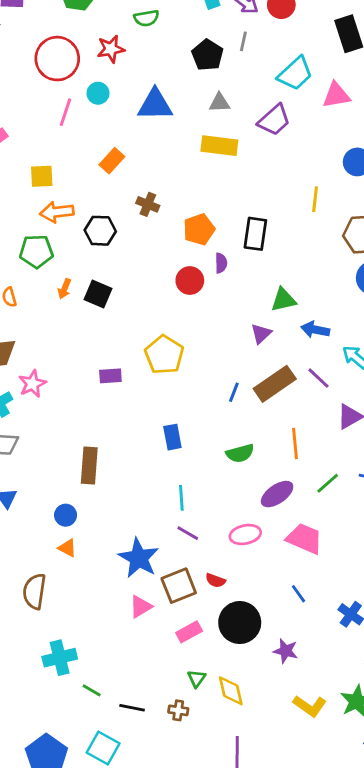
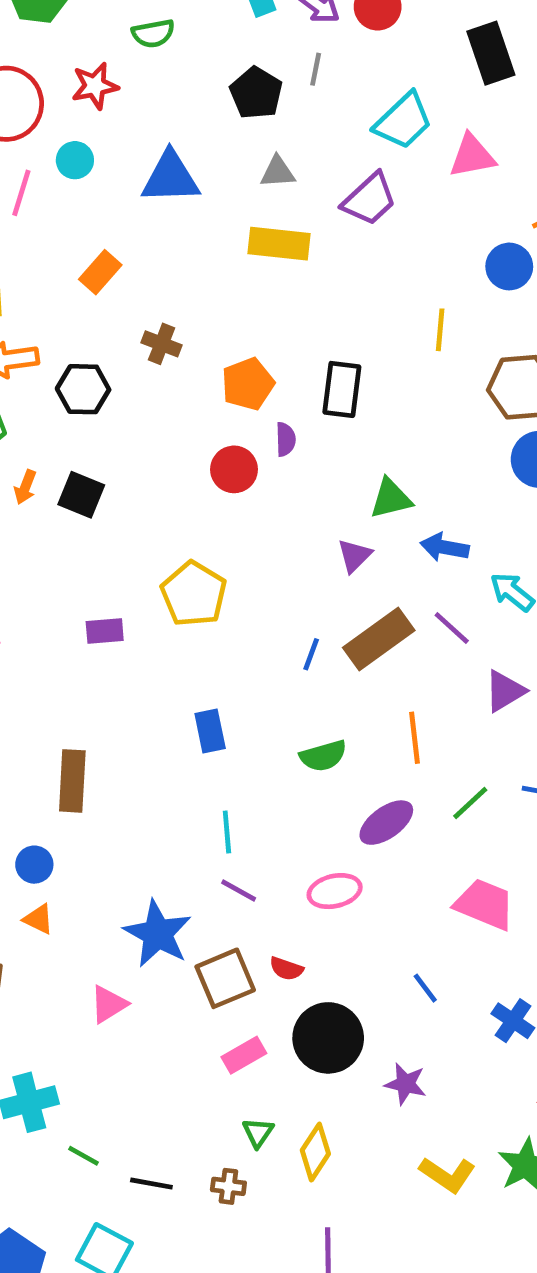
pink trapezoid: (304, 539) -> (485, 904), moved
pink triangle: (141, 607) -> (109, 1004), moved
yellow diamond: (231, 691) -> (315, 1152), turned 48

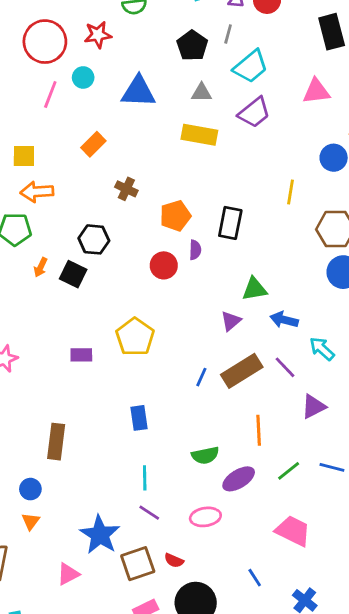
cyan trapezoid: (403, 121) -> (251, 66), moved
black hexagon: (83, 389) -> (94, 239), moved
green semicircle: (323, 756) -> (205, 455), moved
orange triangle: (38, 919) -> (31, 521), turned 36

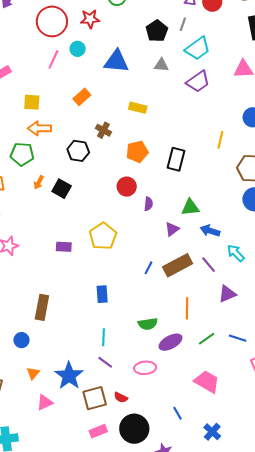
yellow rectangle: (199, 135) -> (138, 108), moved, size x0.7
black hexagon: (94, 239) -> (78, 151), moved
purple semicircle: (195, 250) -> (148, 204), moved
orange triangle: (31, 521) -> (33, 373), moved

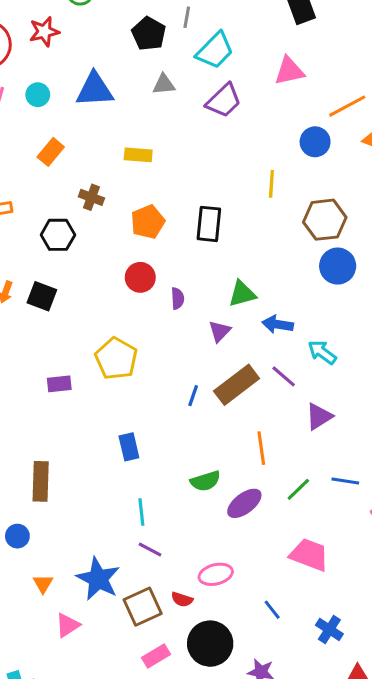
cyan circle: (78, 49) -> (38, 95), moved
pink ellipse: (145, 368) -> (216, 574), moved

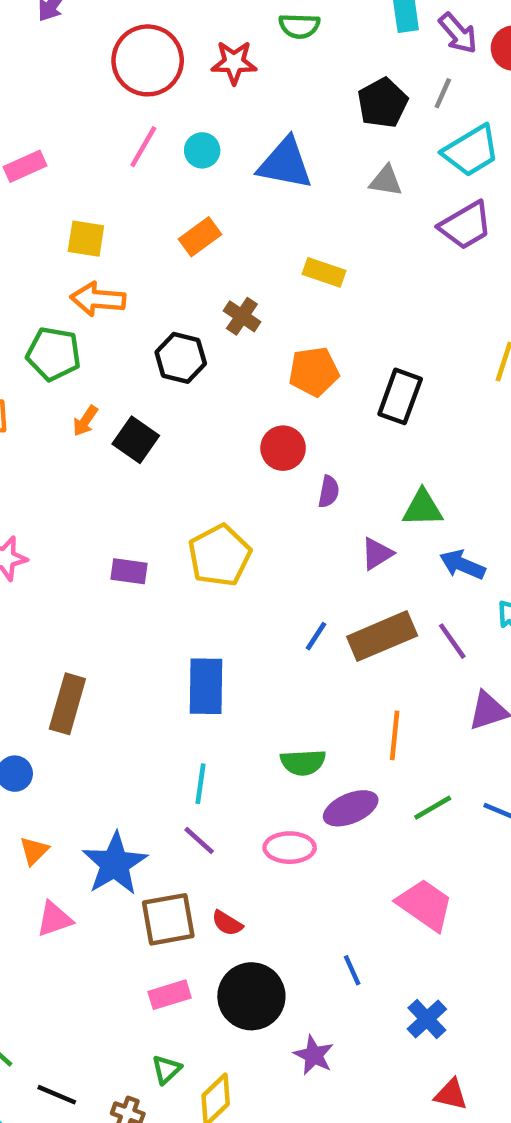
blue rectangle: (129, 447) -> (206, 686), size x1.4
pink ellipse: (216, 574) -> (290, 848), moved

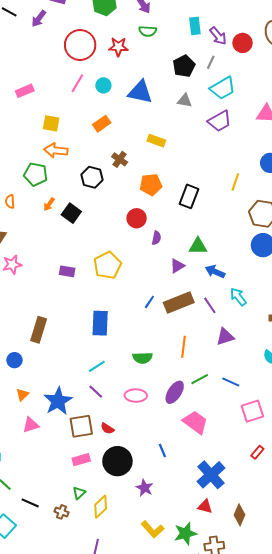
cyan line: (201, 784) -> (97, 366), turned 48
purple ellipse: (351, 808) -> (175, 392), moved, turned -35
blue cross: (427, 1019) -> (211, 475), moved, size x1.6

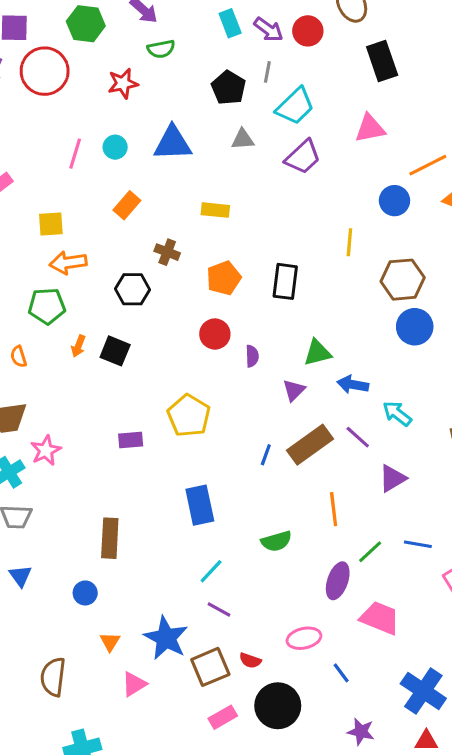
red circle: (80, 45) -> (45, 71), moved
pink ellipse: (136, 396) -> (304, 638), moved
purple star: (145, 488) -> (361, 732), moved

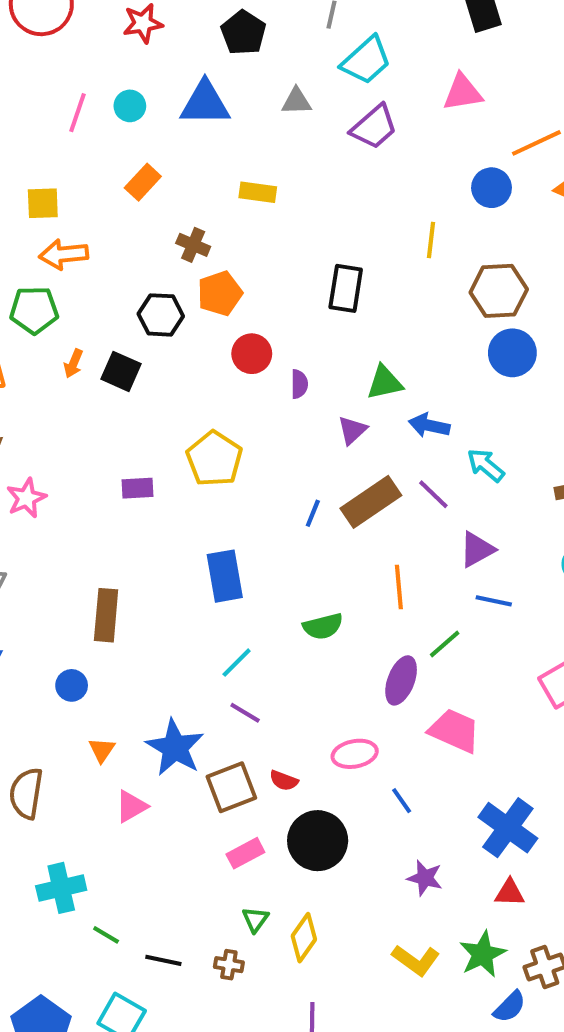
black pentagon: (229, 88) -> (243, 33), moved
orange pentagon: (224, 278) -> (220, 293), moved
black hexagon: (133, 289) -> (161, 315), moved
blue line: (418, 544) -> (494, 601), moved

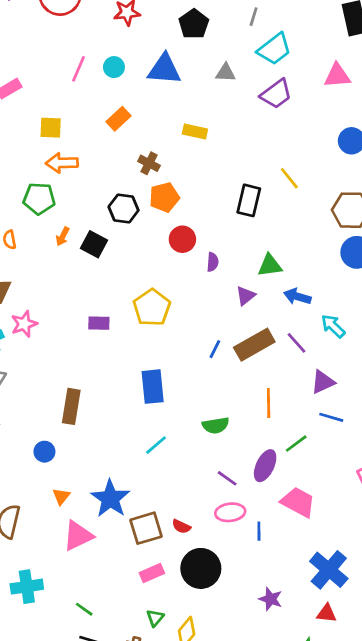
yellow line: (431, 240) -> (289, 178), moved, turned -50
purple line: (245, 713) -> (227, 478), moved
blue line: (402, 801) -> (259, 531), moved, turned 30
pink triangle: (131, 806) -> (78, 536), size x1.4
green line: (106, 935) -> (84, 609), moved

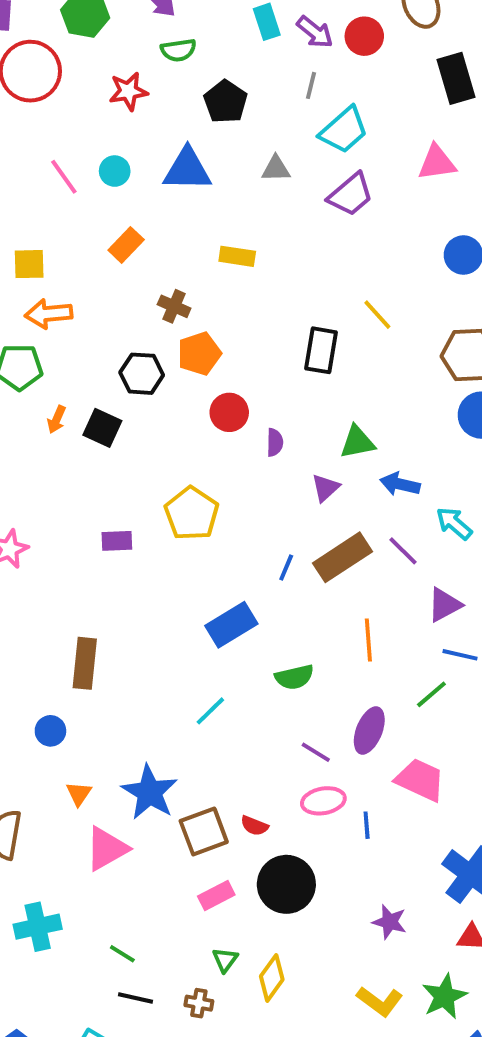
pink line: (79, 69) -> (64, 177), turned -55
blue rectangle: (153, 387) -> (231, 625), moved, turned 68
green line: (296, 444) -> (431, 694), moved

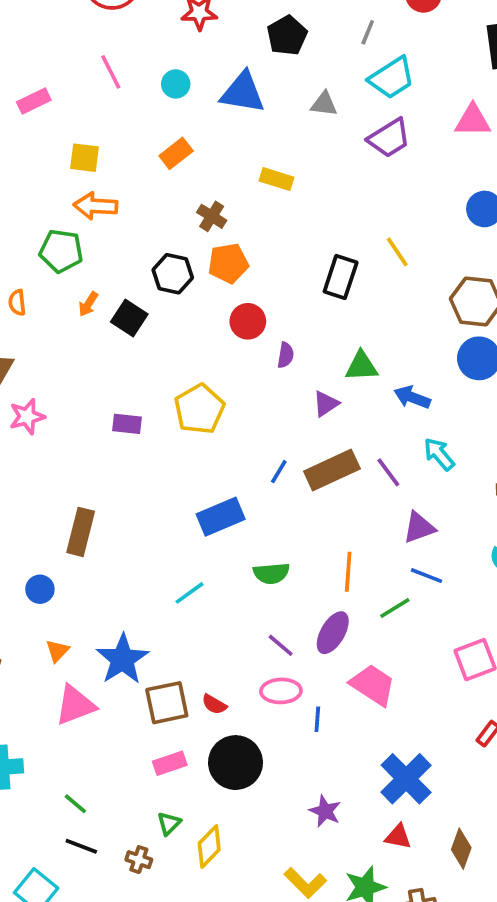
pink line: (64, 177) -> (111, 72), moved
blue arrow: (400, 484) -> (412, 397), moved
orange line: (368, 640) -> (348, 572), moved

